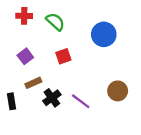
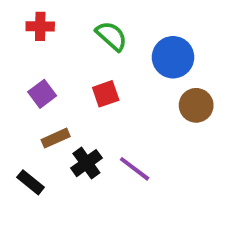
green semicircle: (55, 22) -> (111, 36), moved
brown circle: (118, 91) -> (196, 105), moved
black rectangle: (11, 101) -> (31, 182), moved, turned -42

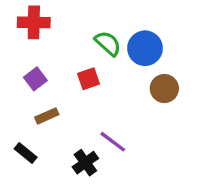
red cross: (40, 26) -> (34, 22), size x1.4
green semicircle: (111, 36) -> (108, 43), moved
black cross: (86, 163) -> (85, 163), moved

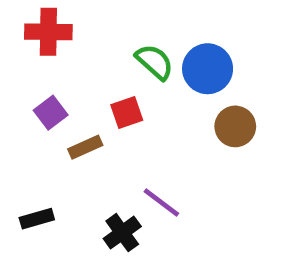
brown rectangle: (47, 116) -> (85, 147), moved
black rectangle: (26, 153) -> (37, 219), turned -55

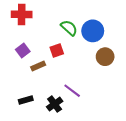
black rectangle: (37, 219) -> (26, 100), moved

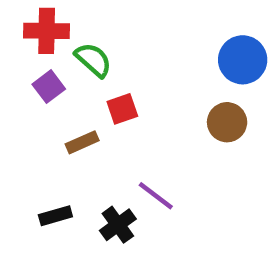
green semicircle: (69, 28) -> (93, 60), moved
blue circle: (93, 31) -> (243, 60), moved
purple square: (23, 50) -> (49, 87), moved

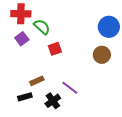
brown rectangle: (82, 142) -> (37, 81), moved

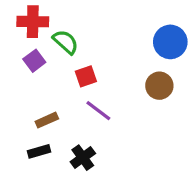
brown rectangle: (37, 81) -> (47, 120), moved
purple line: (70, 88) -> (98, 111), moved

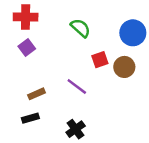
green semicircle: (66, 42) -> (80, 28), moved
red square: (86, 76) -> (100, 60), moved
black cross: (83, 158) -> (76, 129), moved

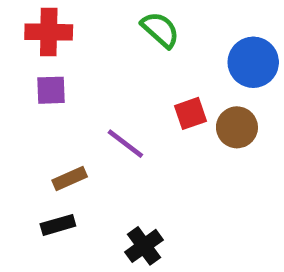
green semicircle: (80, 28) -> (160, 30), moved
purple square: (27, 47) -> (51, 90), turned 35
purple line: (77, 86) -> (125, 144), moved

